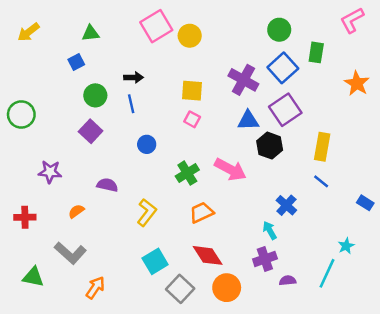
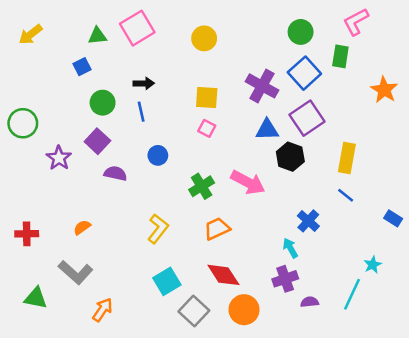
pink L-shape: (352, 20) -> (356, 22), moved
pink square: (156, 26) -> (137, 28), moved
purple star: (50, 172) -> (59, 158), moved, turned 30
purple semicircle: (107, 185) -> (115, 173), moved

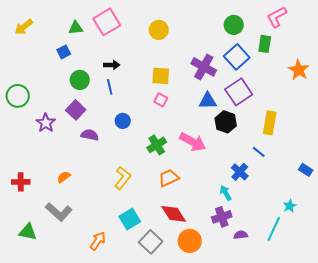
blue line: (346, 195) -> (259, 152), moved
orange arrow: (103, 310) -> (98, 241), moved

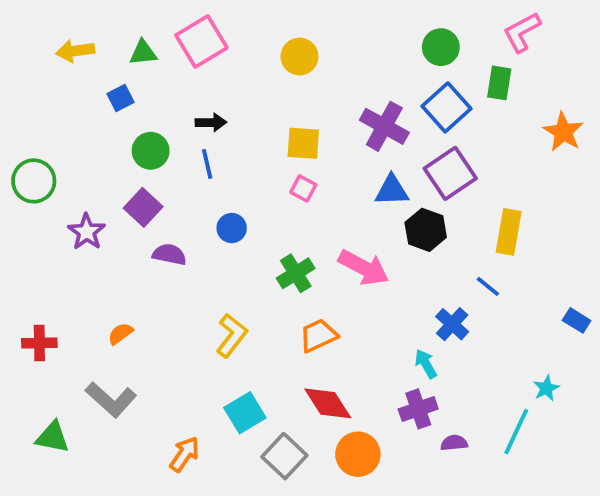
yellow arrow: (24, 27) -> (75, 51), moved, turned 30

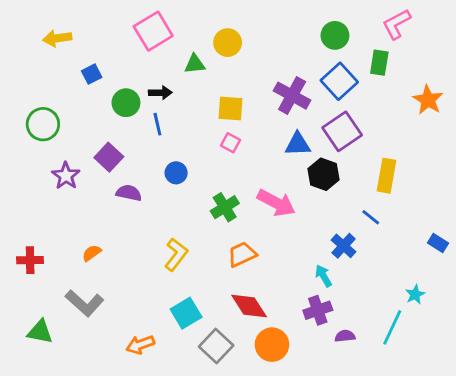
green triangle: (143, 53) -> (195, 64), moved
green circle: (151, 151) -> (126, 103), moved
green circle: (34, 181) -> (43, 124), moved
orange arrow: (185, 454) -> (140, 345), turned -144

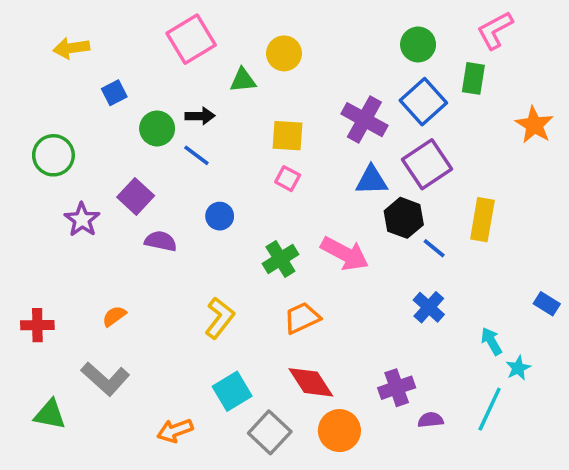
blue line: (157, 124) -> (196, 155), turned -40
blue line: (371, 217) -> (434, 248), moved
cyan arrow: (324, 276) -> (491, 341), moved

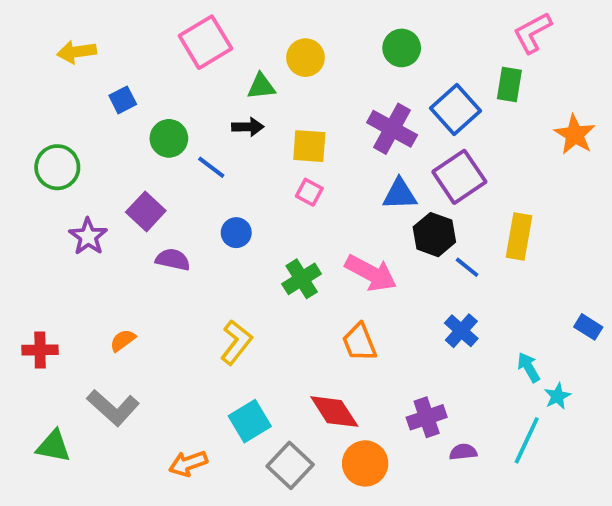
green circle: (418, 44) -> (402, 48), moved
black arrow: (200, 116) -> (248, 127), moved
orange trapezoid: (302, 318) -> (359, 342), moved, turned -87

